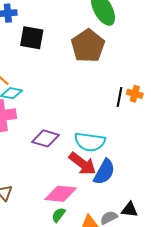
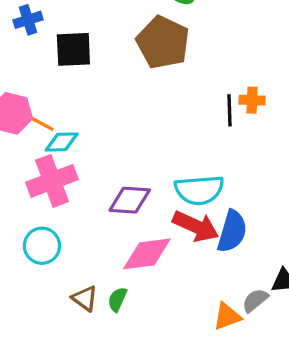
pink diamond: (61, 194) -> (147, 254), moved
green semicircle: (59, 215) -> (117, 299), moved

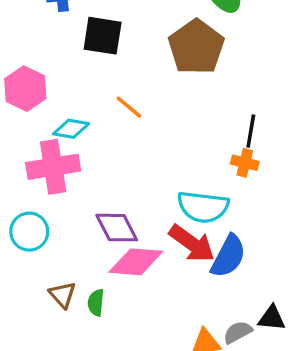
orange cross: (252, 100) -> (245, 163), moved
orange line: (41, 123) -> (129, 107), moved
purple diamond: (130, 200) -> (117, 228), moved, turned 48
green semicircle: (117, 299) -> (96, 303), turned -30

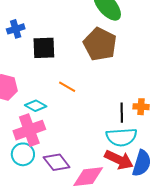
cyan diamond: (71, 129) -> (36, 106), turned 30
black line: (251, 131) -> (122, 113), moved
purple diamond: (117, 228) -> (57, 162), moved
cyan circle: (29, 232) -> (23, 154), moved

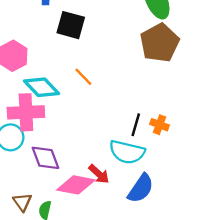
brown pentagon: (100, 44) -> (160, 43), moved
cyan diamond: (36, 106) -> (41, 87), size x1.4
red arrow: (119, 160) -> (99, 174), moved, size x0.7

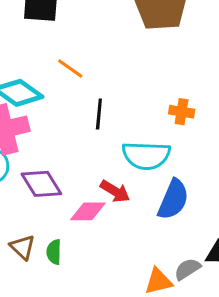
black line: (136, 125) -> (99, 114), moved
pink diamond: (76, 185) -> (88, 211), size x0.7

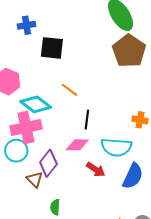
purple diamond: (41, 184) -> (48, 163), turned 68
pink diamond: (88, 211) -> (77, 145), moved
brown triangle: (23, 247) -> (35, 179), moved

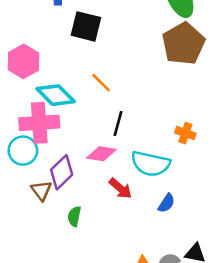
blue semicircle: (133, 176) -> (166, 203), size x0.6
green semicircle: (55, 207) -> (74, 216), moved

